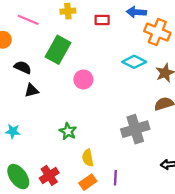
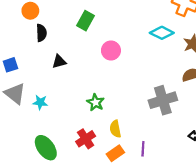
green rectangle: (58, 50) -> (86, 21), size x0.7
black semicircle: (23, 67) -> (41, 33), moved, turned 63
red cross: (49, 175) -> (86, 139), moved

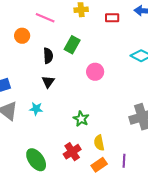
black semicircle: (41, 33) -> (48, 56), moved
black triangle: (59, 62) -> (48, 82), turned -40
cyan star: (40, 102) -> (36, 109), moved

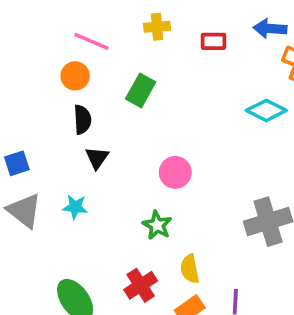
orange circle: (22, 36) -> (75, 76), moved
black semicircle: (48, 56) -> (82, 120), moved
pink circle: (95, 72) -> (175, 172), moved

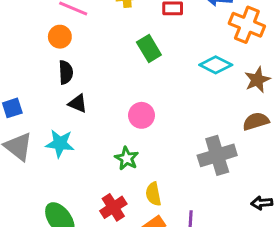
green rectangle: (141, 90) -> (149, 49), moved, turned -60
black triangle: (97, 158) -> (78, 103), turned -42
cyan star: (75, 207) -> (60, 144), size x1.4

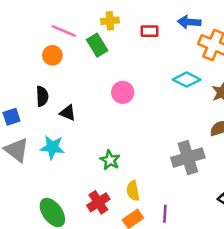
green rectangle: (149, 49) -> (97, 45), moved
black semicircle: (66, 72) -> (42, 96), moved
pink circle: (141, 115) -> (123, 92), moved

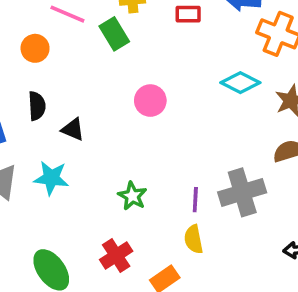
orange circle: (52, 55) -> (35, 48), moved
yellow semicircle: (133, 191) -> (194, 239), moved
purple line: (165, 214) -> (195, 200), moved

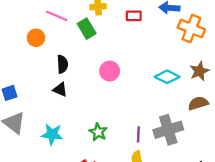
cyan diamond: (240, 83) -> (167, 77), moved
black semicircle: (37, 106) -> (62, 64), moved
cyan star: (51, 178) -> (52, 134), moved

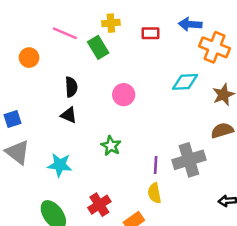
orange circle: (36, 38) -> (29, 58), moved
cyan diamond: (167, 77) -> (185, 82), moved, turned -30
green star: (98, 132) -> (111, 146), moved

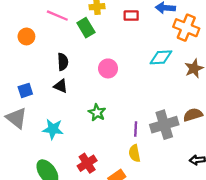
blue square: (12, 119) -> (25, 90), moved
brown semicircle: (222, 130) -> (193, 115), moved

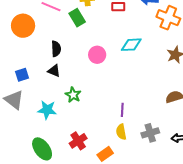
orange circle: (26, 36) -> (23, 26), size x1.5
cyan diamond: (161, 57) -> (131, 45), moved
green star: (97, 113) -> (73, 95), moved
gray cross: (164, 125) -> (150, 133), moved, size x0.7

